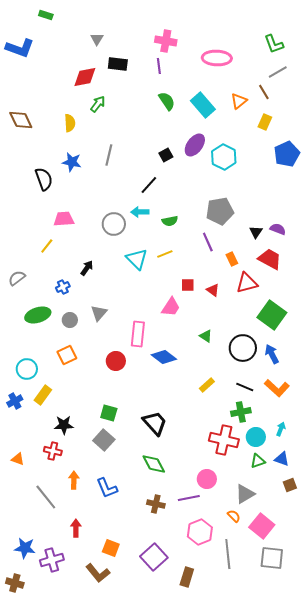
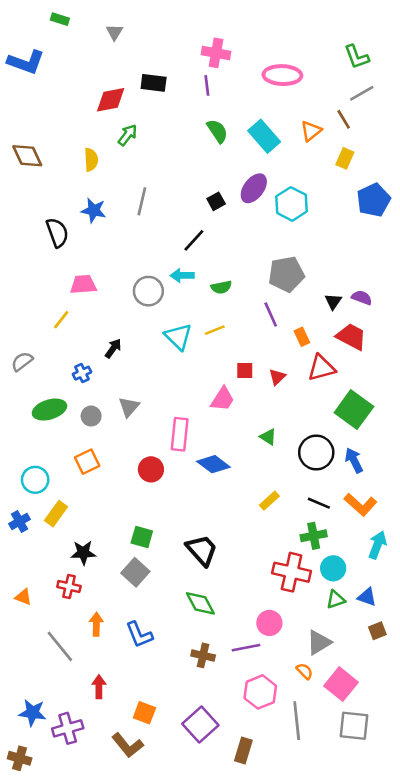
gray triangle: (97, 39) -> (115, 32), moved
red triangle: (213, 290) -> (277, 377), turned 40
cyan arrow: (281, 429) -> (377, 545), moved, size x1.5

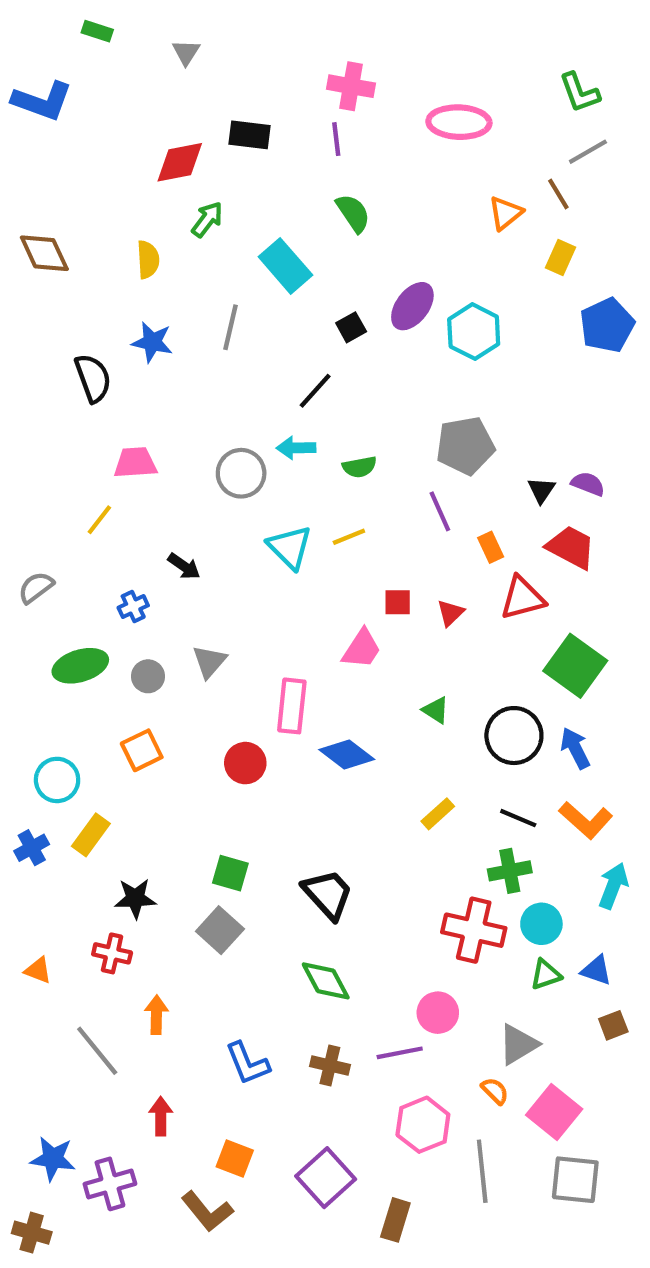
cyan rectangle: (264, 136) -> (285, 266), moved
black arrow: (113, 348) -> (184, 566), turned 90
blue L-shape: (139, 635) -> (247, 1063), moved

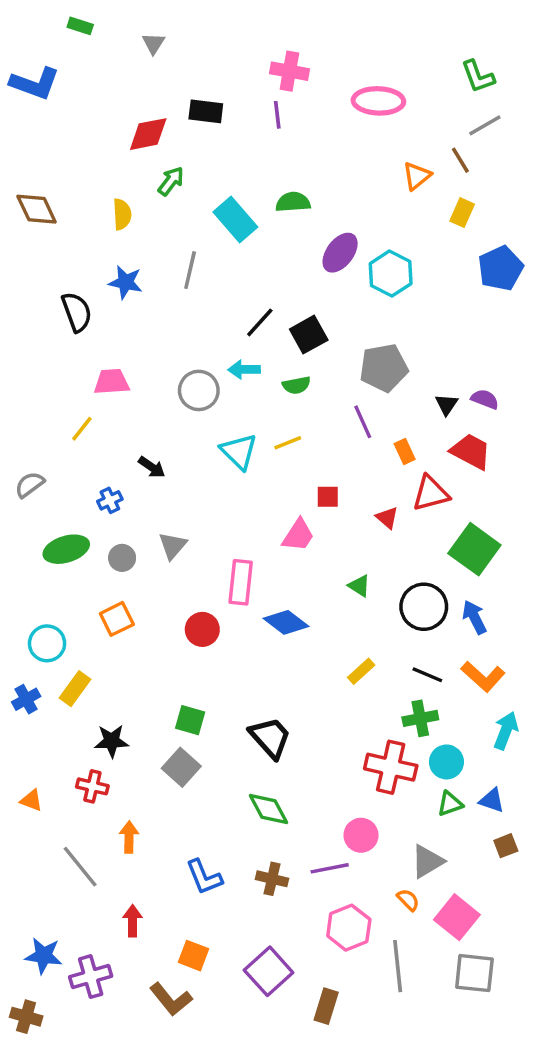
green semicircle: (353, 213) -> (293, 202), moved, turned -60
black square: (351, 327) -> (309, 335), moved, size x1.5
red triangle: (450, 613) -> (387, 518), moved, turned -35

